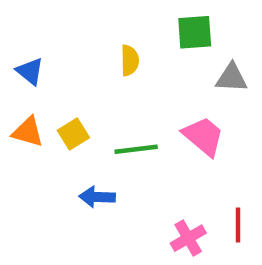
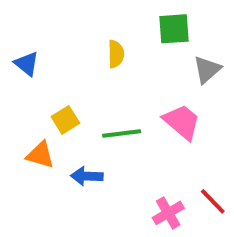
gray triangle: (232, 78) -> (207, 70), turned -44
orange triangle: (28, 132) -> (40, 155), moved
red line: (238, 225) -> (213, 201), turned -44

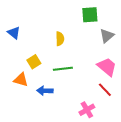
yellow semicircle: (116, 54) -> (60, 39), moved
pink trapezoid: (182, 122) -> (107, 67), moved
red line: (213, 201) -> (105, 90), moved

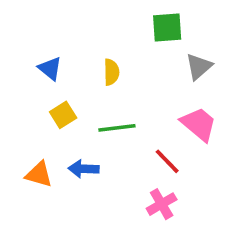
blue triangle: (14, 33) -> (50, 68), moved
orange triangle: (21, 80) -> (39, 174), moved
red line: (105, 90) -> (167, 161), moved

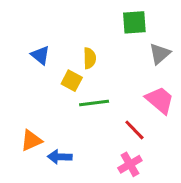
yellow square: (63, 115) -> (72, 81), moved, turned -30
blue arrow: (84, 169) -> (60, 157), moved
orange triangle: (39, 174) -> (31, 140), turned -40

